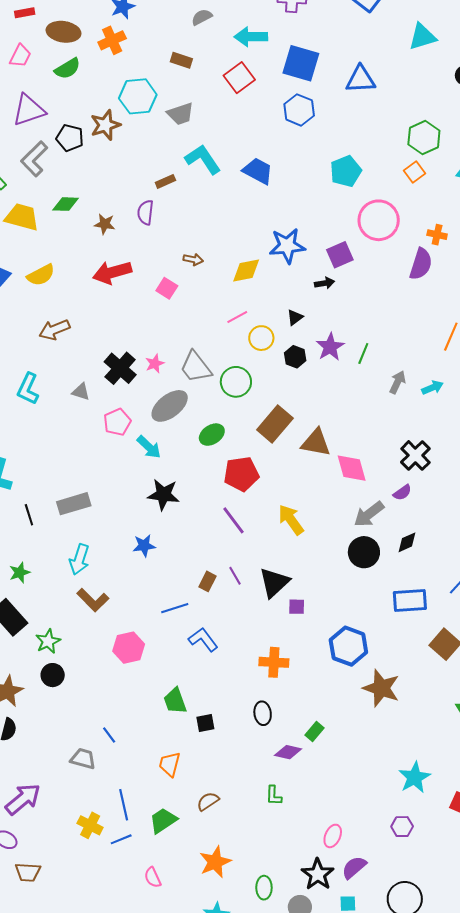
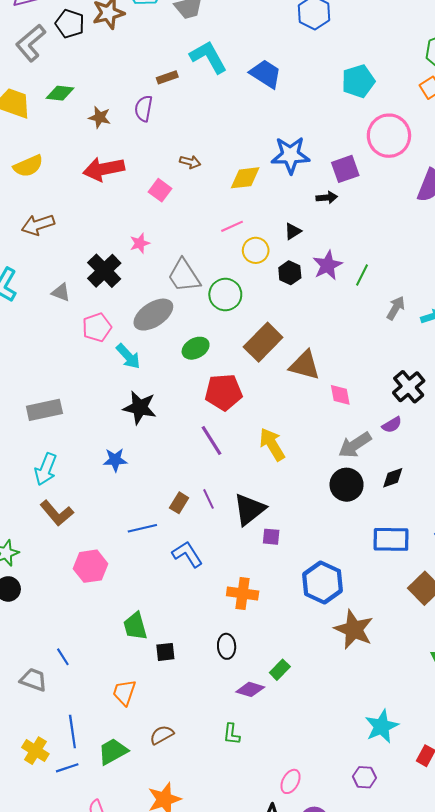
pink star: (155, 364) -> (140, 243), moved
pink diamond: (352, 468) -> (340, 395), size x0.7
blue L-shape: (203, 640) -> (187, 554), moved

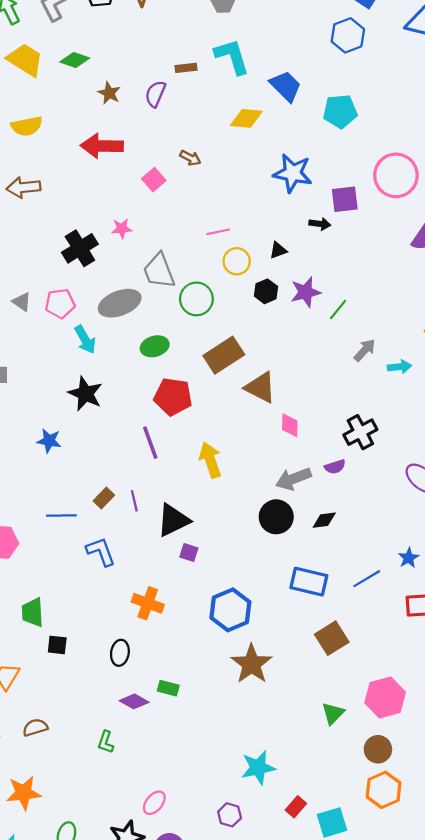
cyan pentagon: (358, 81) -> (340, 111), moved
yellow diamond: (245, 178) -> (246, 118), moved
gray triangle: (61, 292) -> (22, 302), moved
green rectangle: (280, 670) -> (168, 688), turned 48

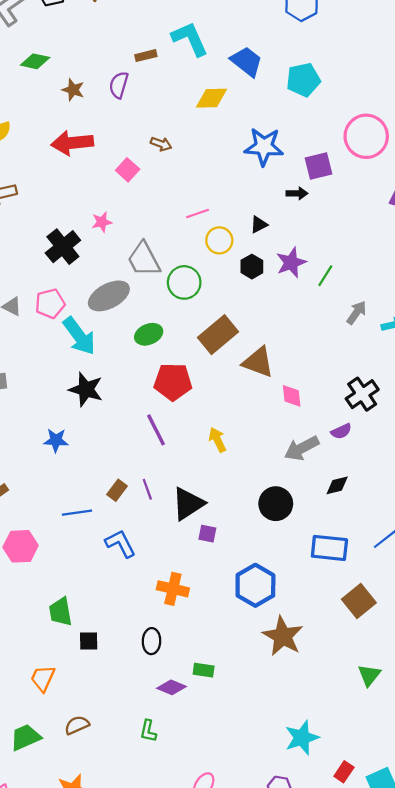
cyan arrow: (85, 340) -> (79, 336), size x1.4
yellow arrow: (210, 460) -> (217, 440), size x0.7
black circle: (276, 517) -> (276, 504), moved

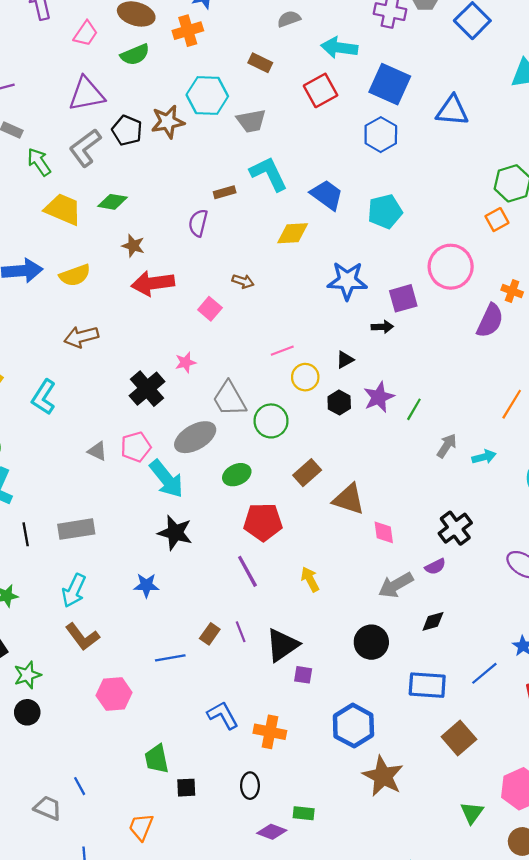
brown star: (73, 90) -> (133, 246), moved
brown rectangle: (218, 335) -> (307, 473), size x0.7
blue L-shape: (120, 544) -> (223, 715), moved

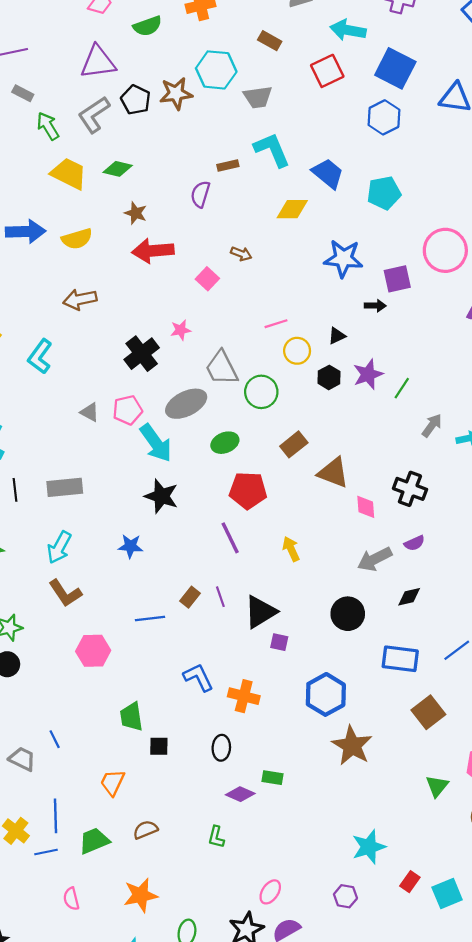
black cross: (455, 528) -> (410, 489), moved, turned -36

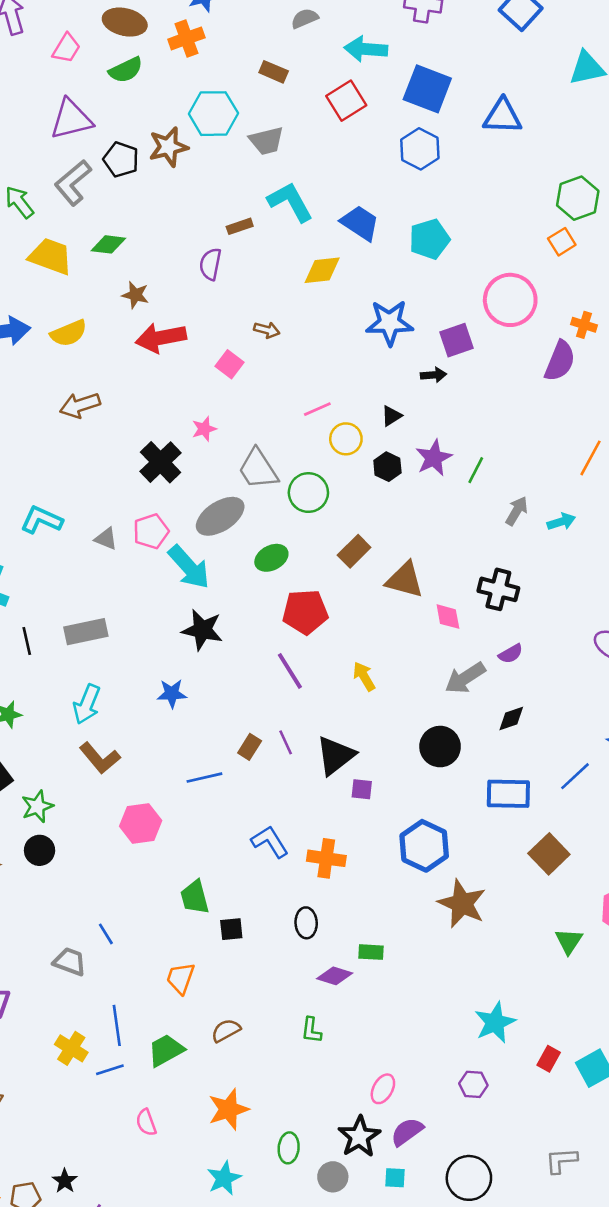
cyan L-shape: (40, 356) -> (41, 520), moved, turned 84

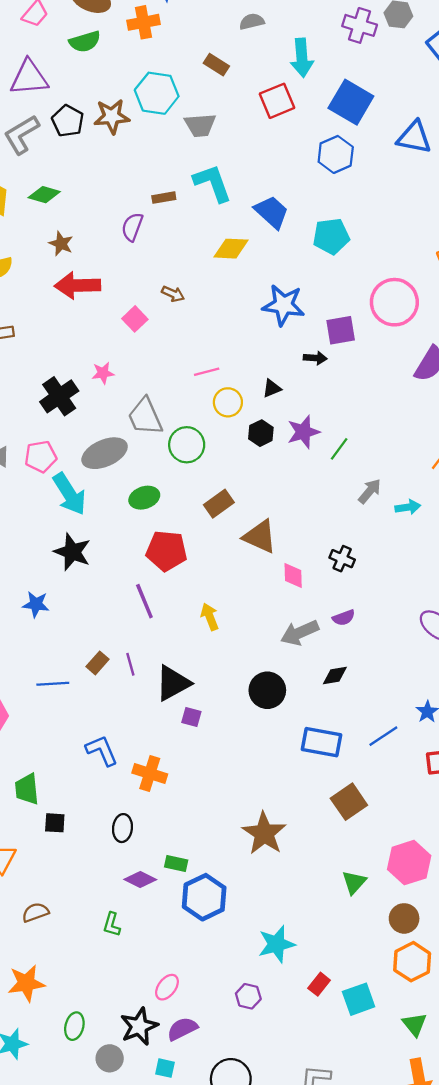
cyan arrow: (366, 49) -> (302, 58), turned -108
black cross: (498, 589) -> (342, 559), size x0.7
blue hexagon: (424, 846) -> (204, 897), moved

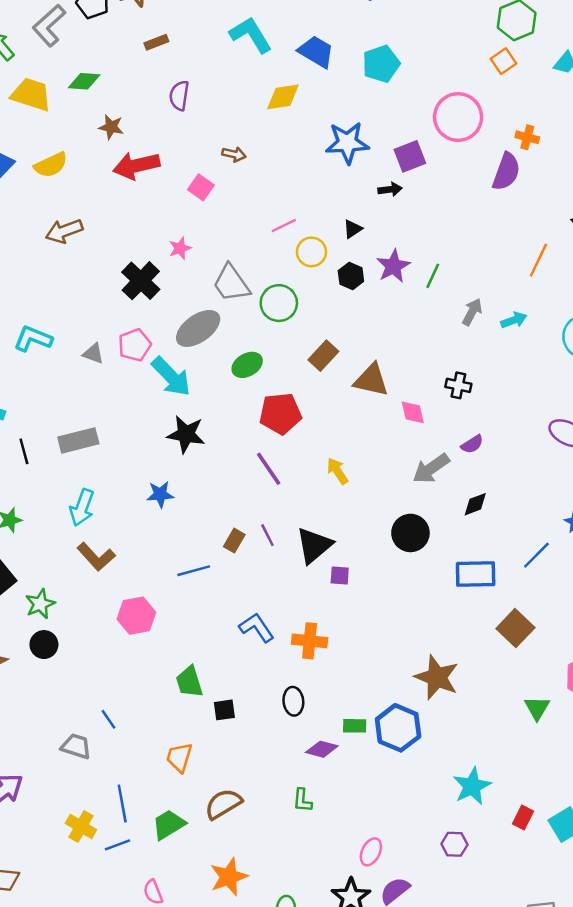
brown rectangle: (164, 198) -> (156, 42), moved
blue hexagon: (204, 897) -> (398, 728), moved
brown semicircle: (35, 912) -> (223, 804), size x1.4

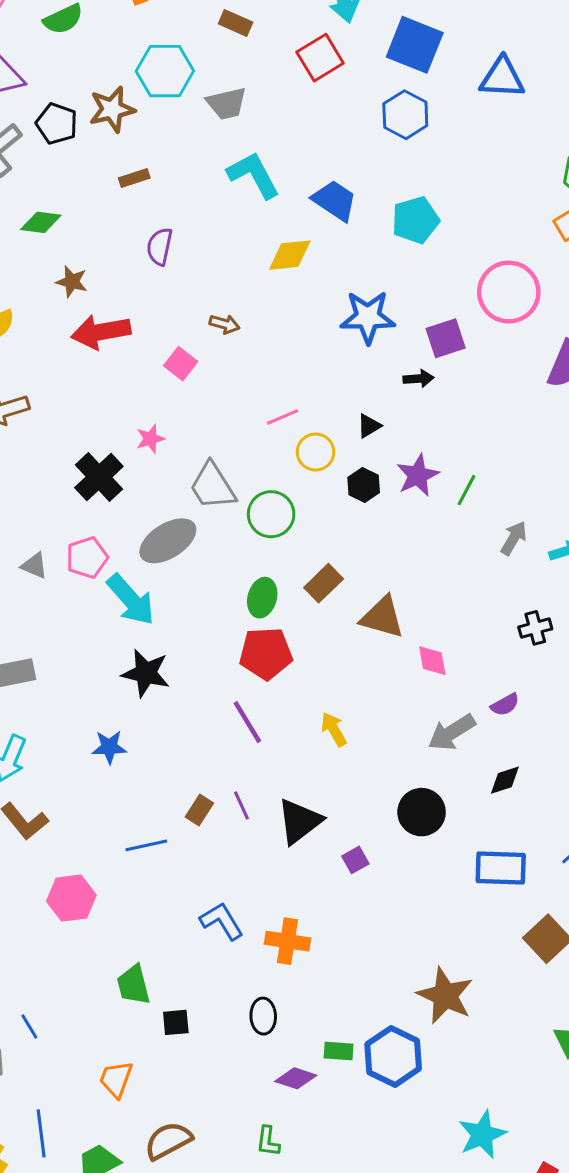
green ellipse: (247, 365) -> (262, 598), moved, turned -48
black cross: (458, 385) -> (535, 628), moved, turned -30
purple square: (340, 575) -> (355, 860), moved, turned -36

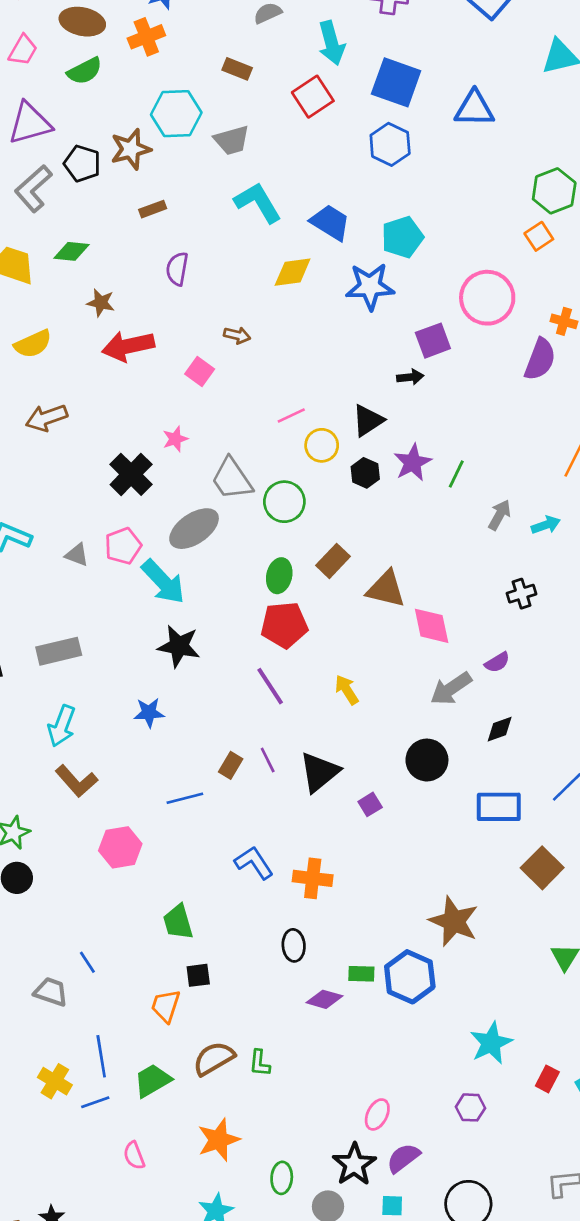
blue star: (368, 317) -> (370, 286), moved
black triangle: (369, 426) -> (368, 420), size x1.5
pink diamond: (432, 661) -> (432, 626), size x1.4
black square: (176, 1022) -> (198, 975), moved
green L-shape: (268, 1141) -> (260, 1063), moved

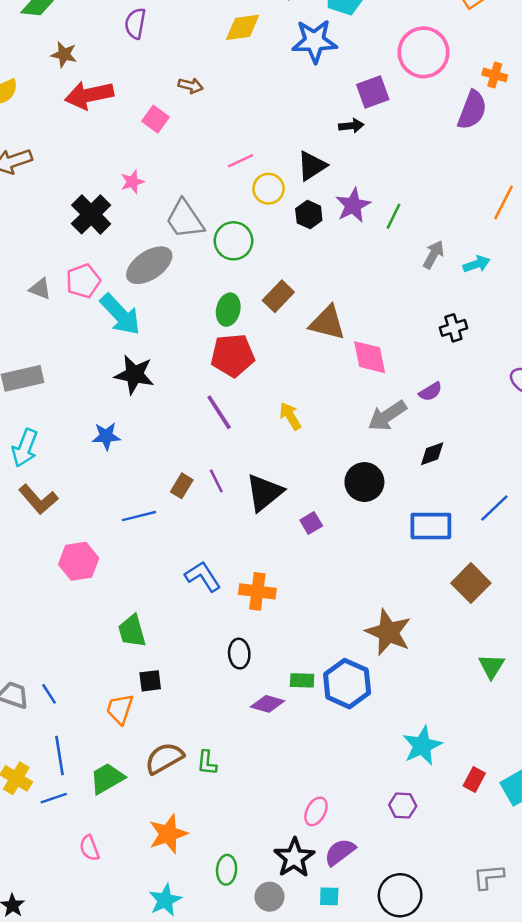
blue line: (87, 962) -> (49, 694), moved

